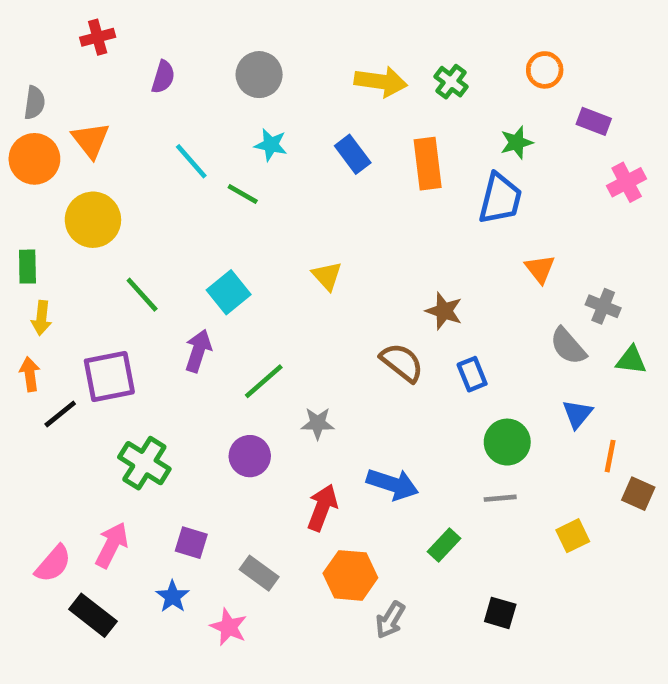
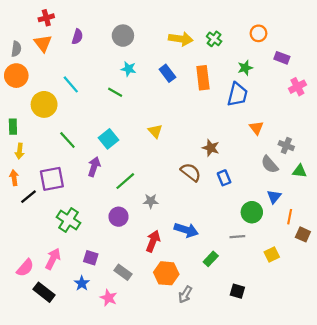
orange triangle: (91, 140) -> (43, 43), moved
cyan line: (191, 161) -> (71, 84), moved
green circle: (507, 442) -> (252, 212), moved

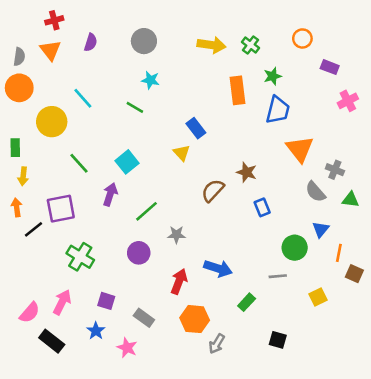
green star: (245, 68) -> (273, 76), moved
blue rectangle: (167, 73) -> (196, 128), moved
orange triangle: (256, 128) -> (300, 149), size x1.6
brown semicircle: (191, 172) -> (213, 190), moved, turned -85

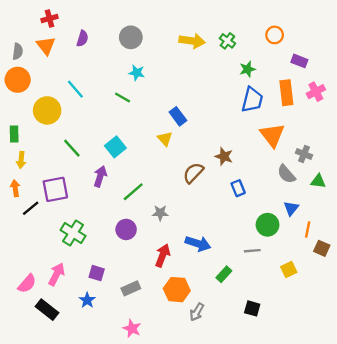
orange rectangle: (237, 90) -> (286, 93), moved
gray rectangle: (144, 318) -> (131, 288), turned -60
pink star: (127, 348) -> (132, 328), moved

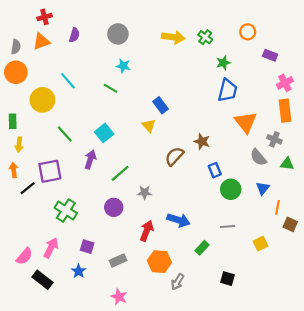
orange triangle: (46, 46) -> (41, 41), turned 48
orange rectangle: (286, 93) -> (285, 111), moved
green circle: (268, 225) -> (231, 189), moved

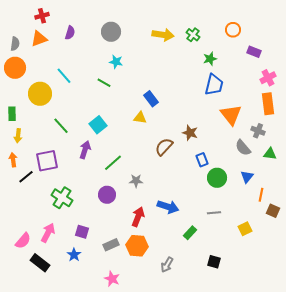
yellow triangle: (149, 125) -> (140, 118), turned -40
orange hexagon: (159, 262) -> (137, 246), moved

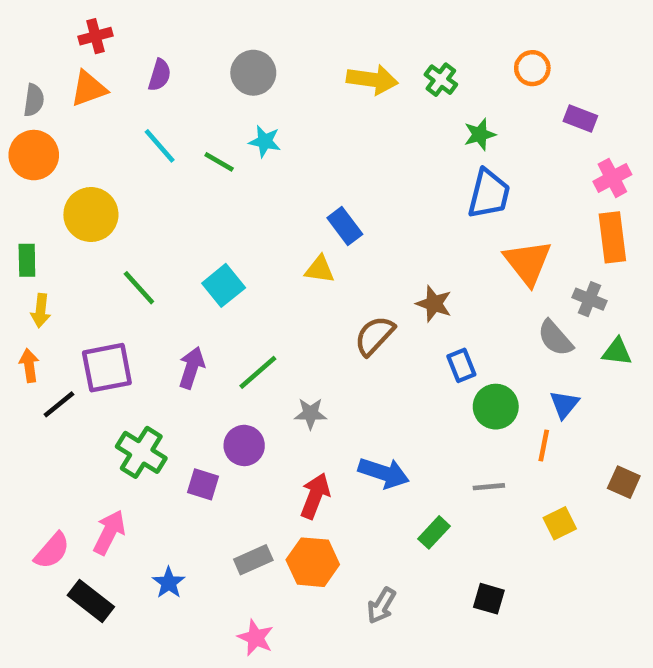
cyan line: (64, 76) -> (160, 146), moved
green line: (104, 83) -> (219, 162), moved
purple arrow: (85, 150) -> (192, 368), moved
orange line: (261, 195) -> (544, 445), moved
purple square: (82, 232) -> (203, 484), moved

